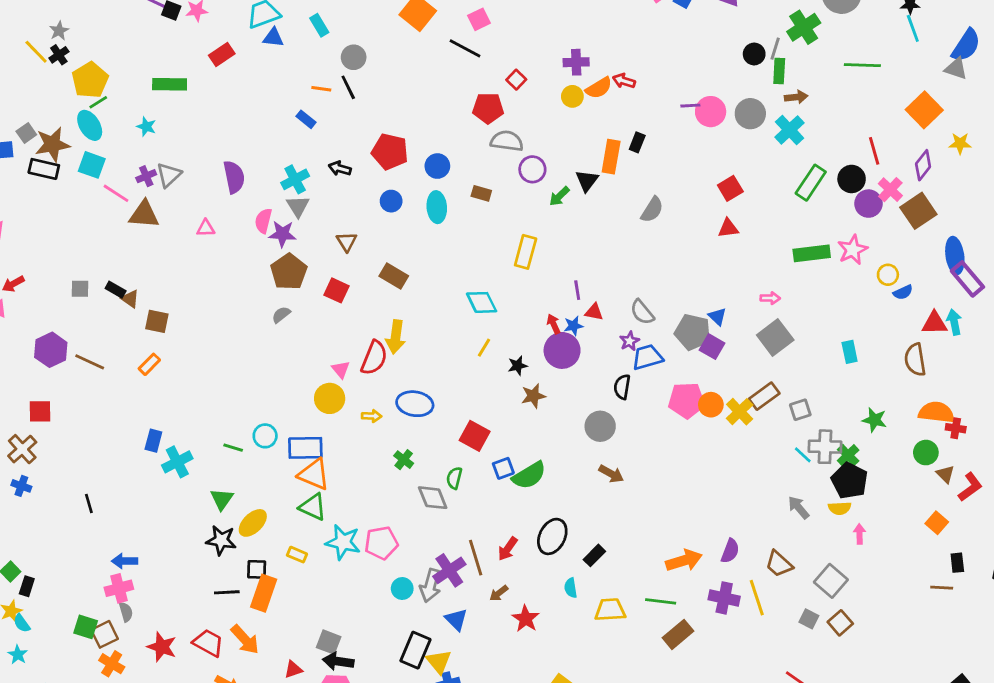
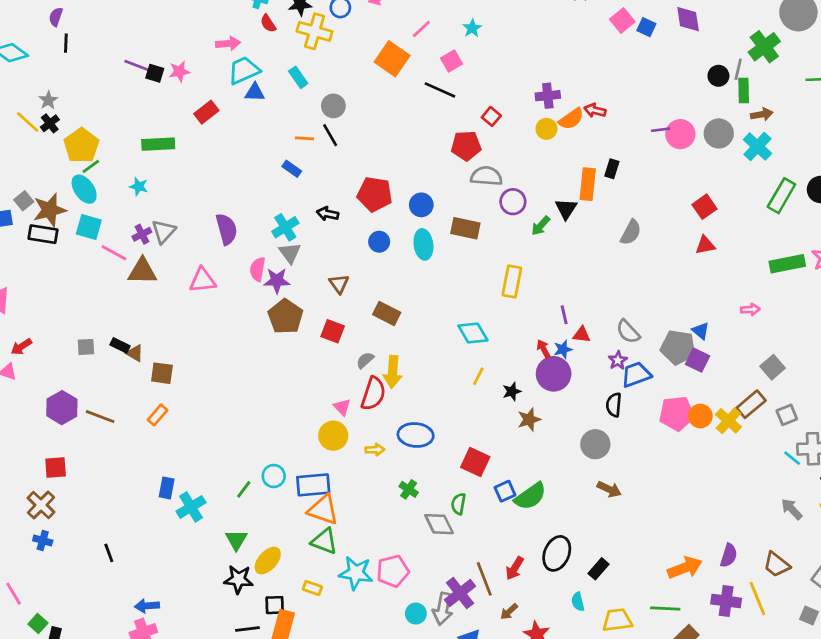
brown rectangle: (481, 193) -> (465, 228), size x1.5
pink triangle: (206, 228) -> (203, 280), size x1.5
gray semicircle: (281, 315) -> (365, 360), moved
gray square: (775, 337) -> (773, 367), moved, size x0.7
green line: (233, 448) -> (244, 489), turned -66

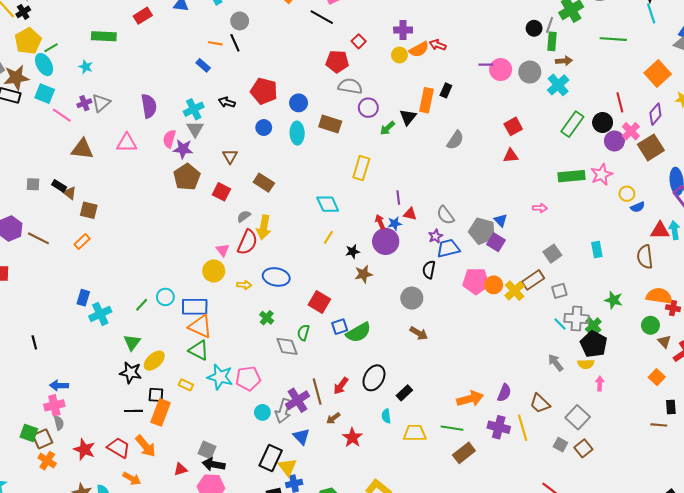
yellow pentagon: (81, 146) -> (28, 41), moved
brown triangle: (142, 271) -> (82, 149), moved

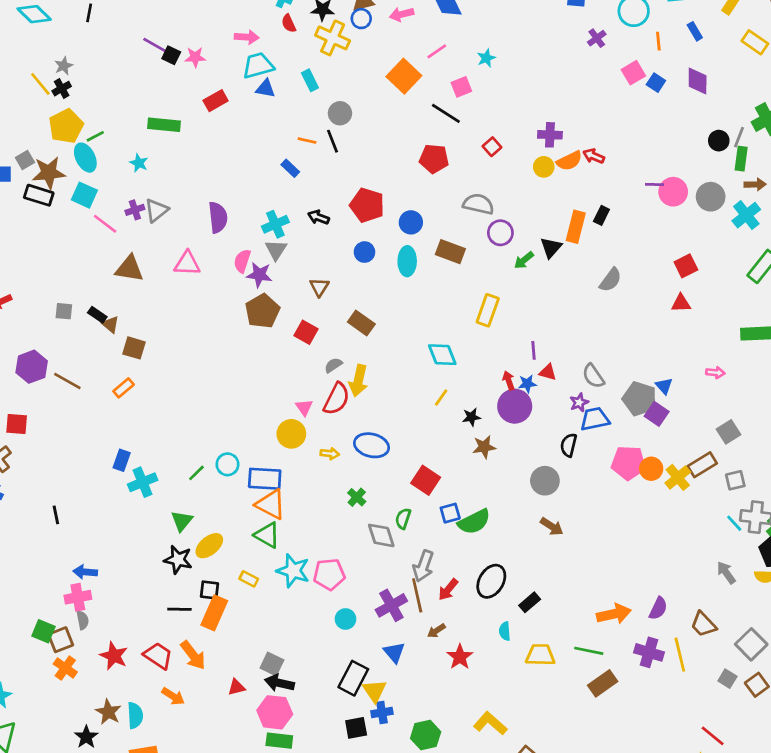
red pentagon: (337, 62) -> (434, 159), moved
gray arrow: (283, 411) -> (423, 566), moved

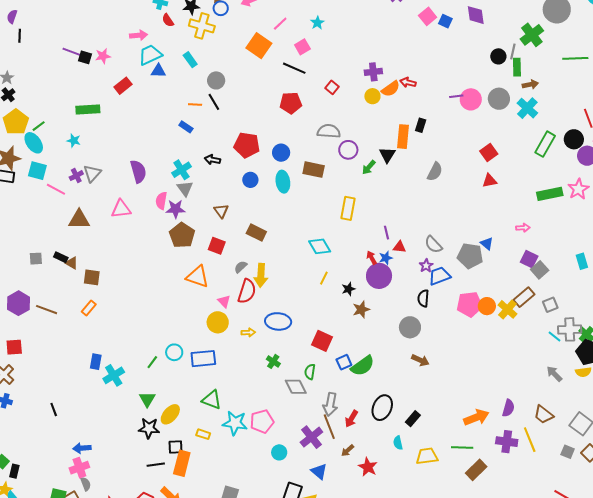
purple square: (657, 414) -> (529, 259), moved
orange triangle: (271, 504) -> (198, 277), moved

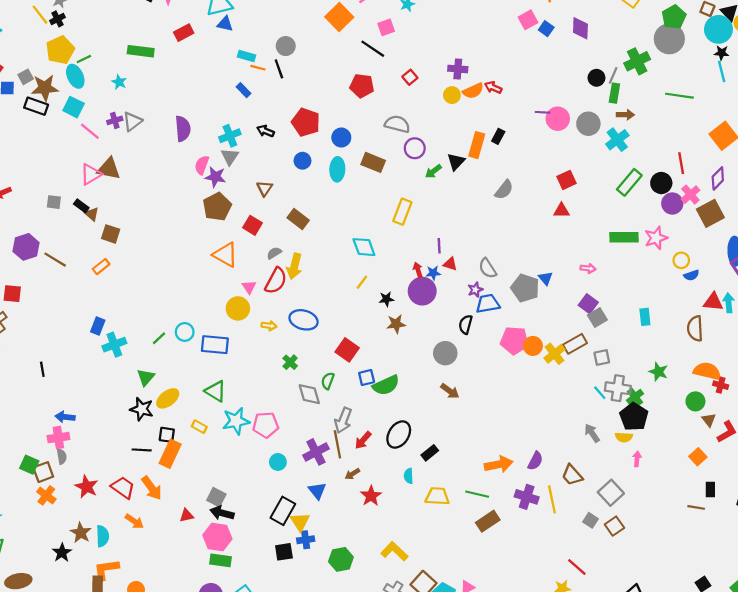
cyan rectangle: (190, 60) -> (246, 56), moved, turned -49
pink triangle: (121, 209) -> (91, 174), moved, turned -35
cyan star: (235, 423) -> (236, 421), turned -30

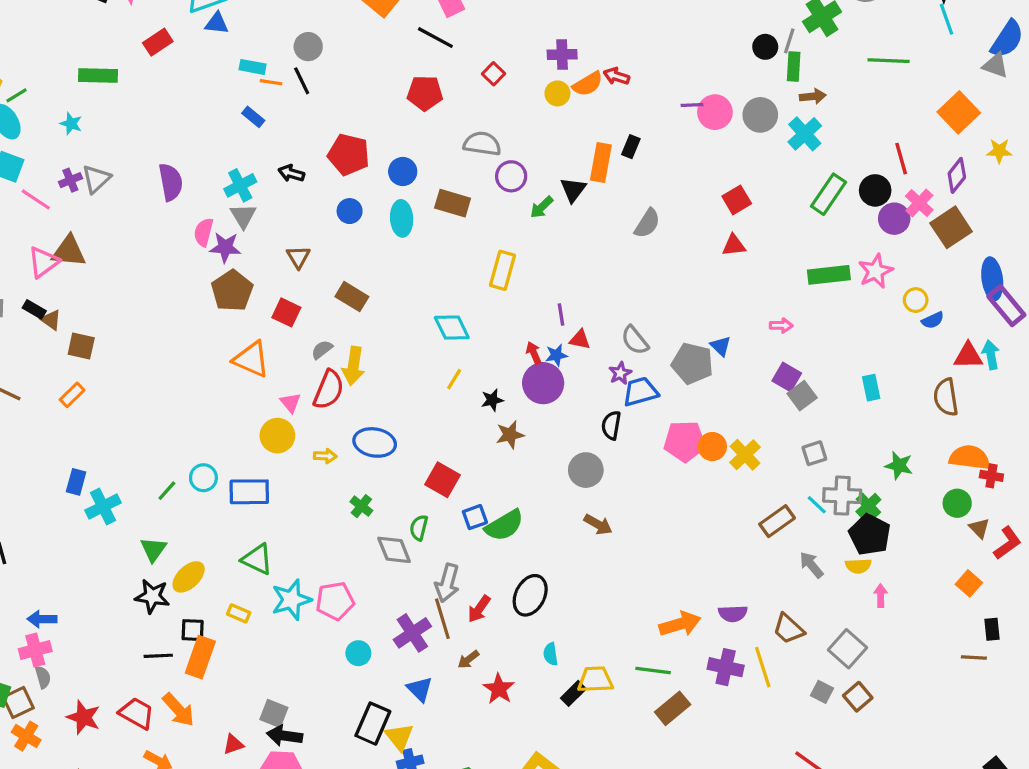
brown rectangle: (575, 344) -> (777, 521), moved
black rectangle: (430, 453) -> (573, 693), moved
purple semicircle: (535, 461) -> (733, 614), turned 66

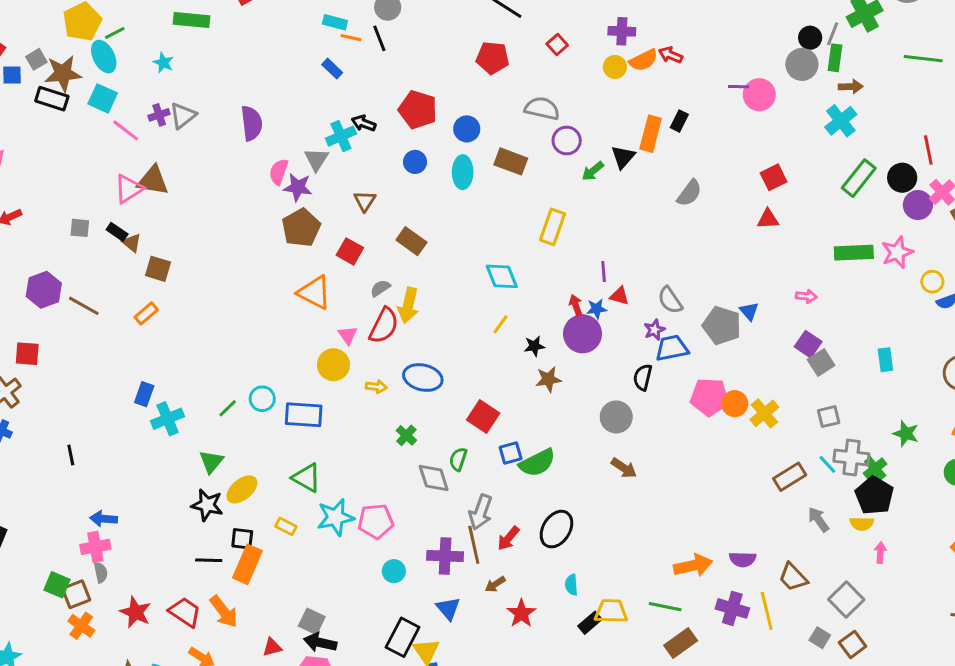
gray circle: (760, 115) -> (802, 64), moved
cyan cross: (240, 185) -> (341, 136), moved
purple cross: (412, 633) -> (445, 556), turned 32

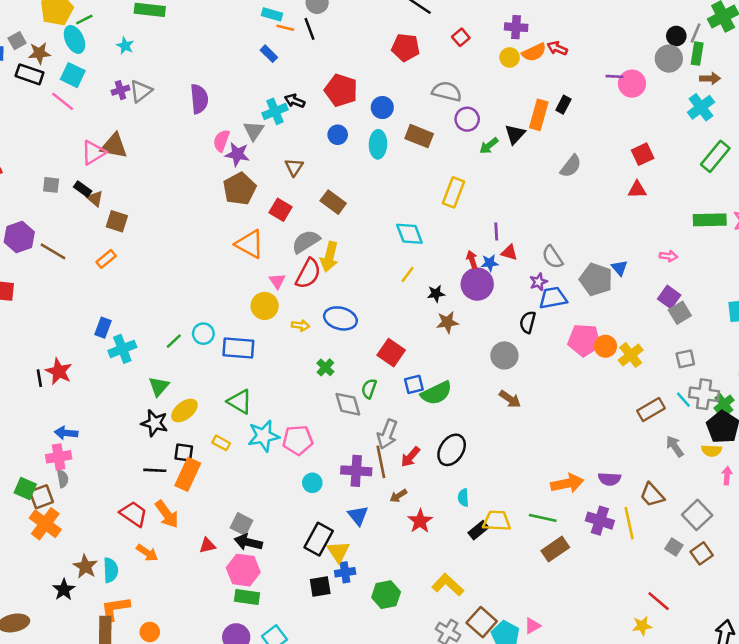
brown star: (63, 73) -> (39, 53), size x0.7
pink line: (126, 130) -> (63, 101), moved
gray semicircle: (380, 288) -> (306, 242), size x1.6
red star: (136, 612) -> (59, 371), moved
orange cross: (81, 626) -> (45, 524), size x1.4

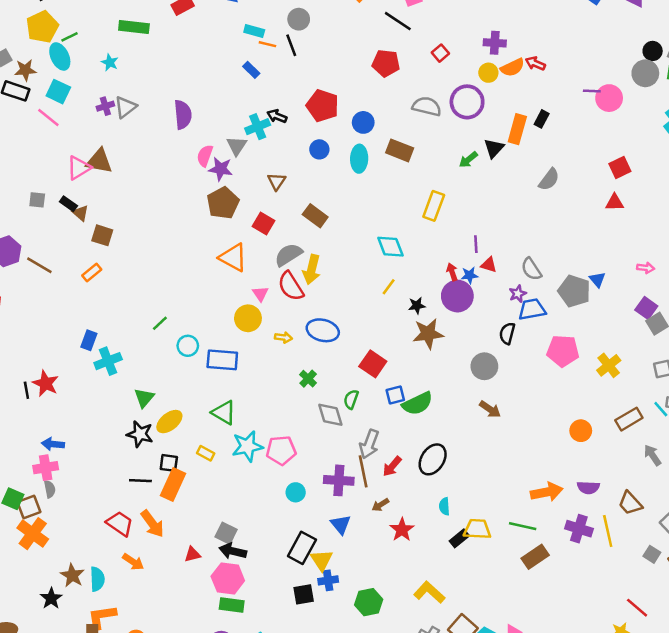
purple circle: (467, 119) -> (467, 102), moved, size x1.4
red semicircle: (308, 274) -> (291, 286), turned 120
brown star: (447, 322) -> (428, 334), size x1.4
green line: (174, 341) -> (160, 323), moved
orange circle: (606, 346) -> (581, 431), moved

